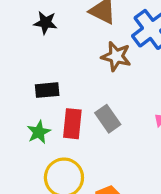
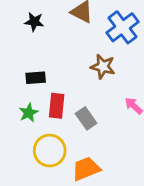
brown star: (116, 56) -> (103, 67), moved
gray rectangle: (108, 119) -> (86, 118), moved

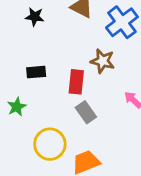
red rectangle: (57, 106) -> (76, 82), moved
green star: (29, 113) -> (17, 107), moved

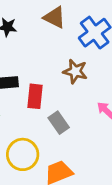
red rectangle: (76, 82) -> (35, 96), moved

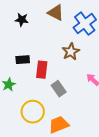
brown star: (75, 71) -> (71, 52), turned 30

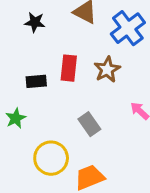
red rectangle: (42, 70) -> (69, 68), moved

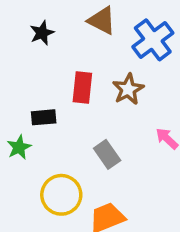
black star: (35, 22) -> (42, 33), turned -30
black rectangle: (36, 81) -> (44, 117), moved

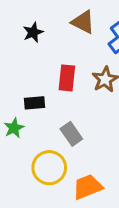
gray rectangle: (107, 154) -> (71, 134), moved

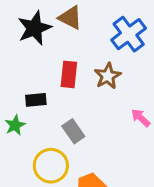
brown triangle: (83, 22) -> (70, 18), moved
black star: (33, 32) -> (34, 28), size x1.6

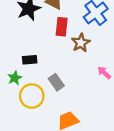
red rectangle: (69, 74) -> (62, 27), moved
yellow circle: (51, 166) -> (32, 96), moved

